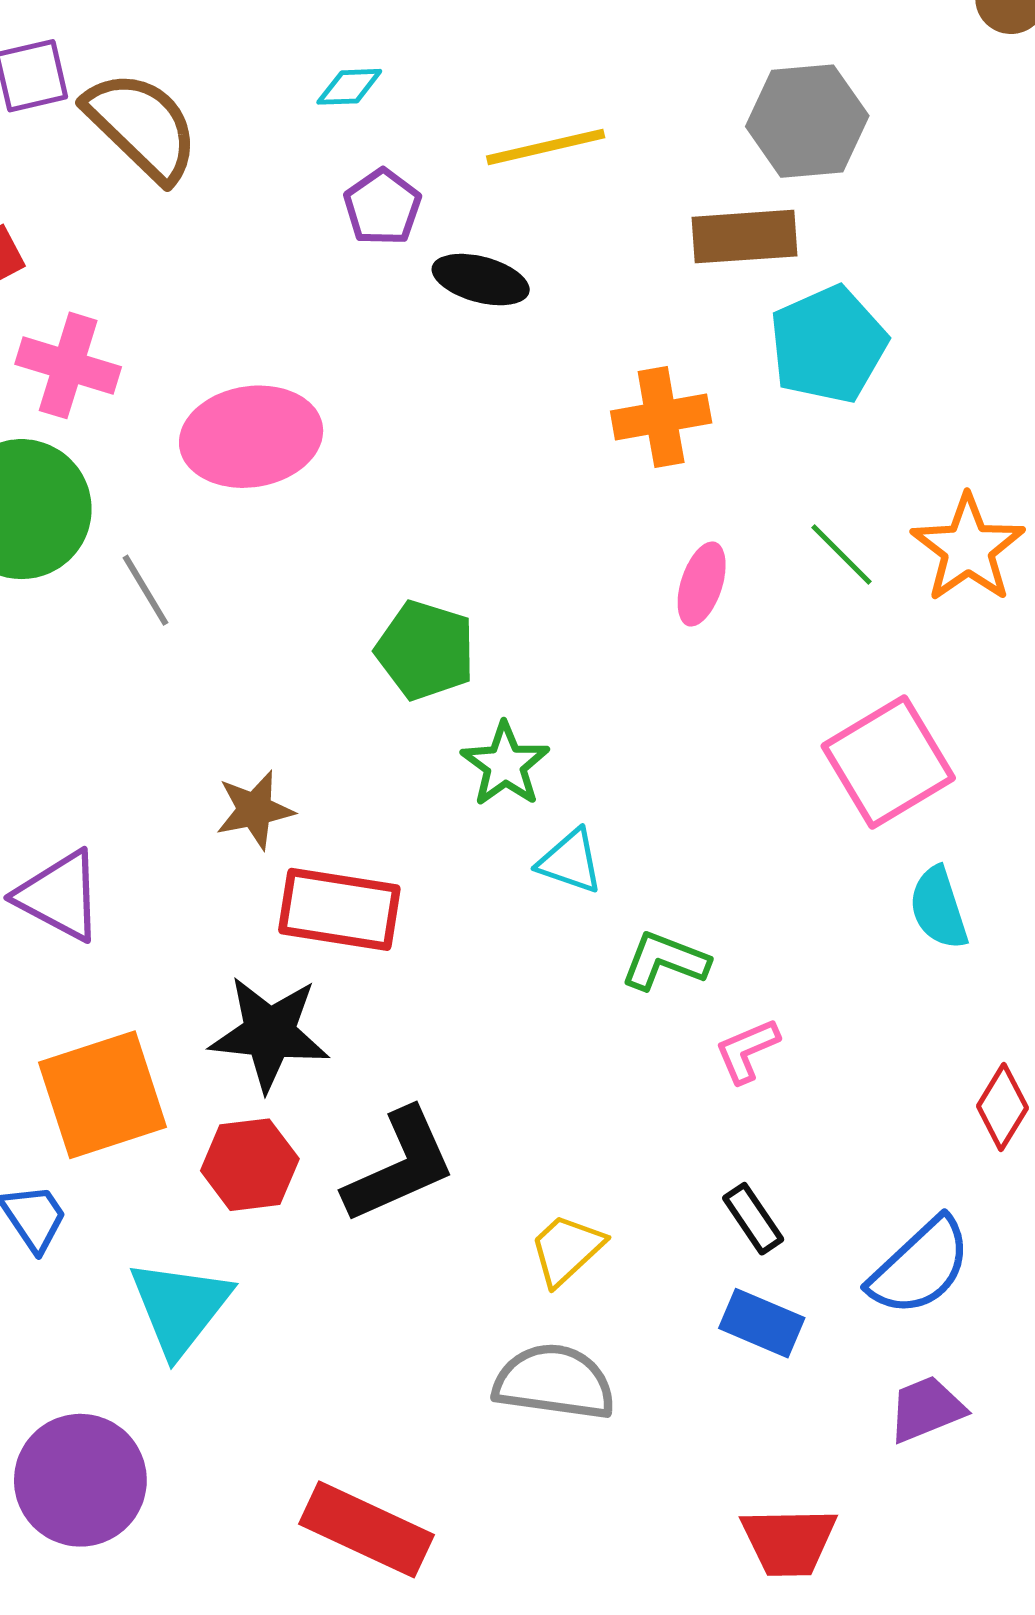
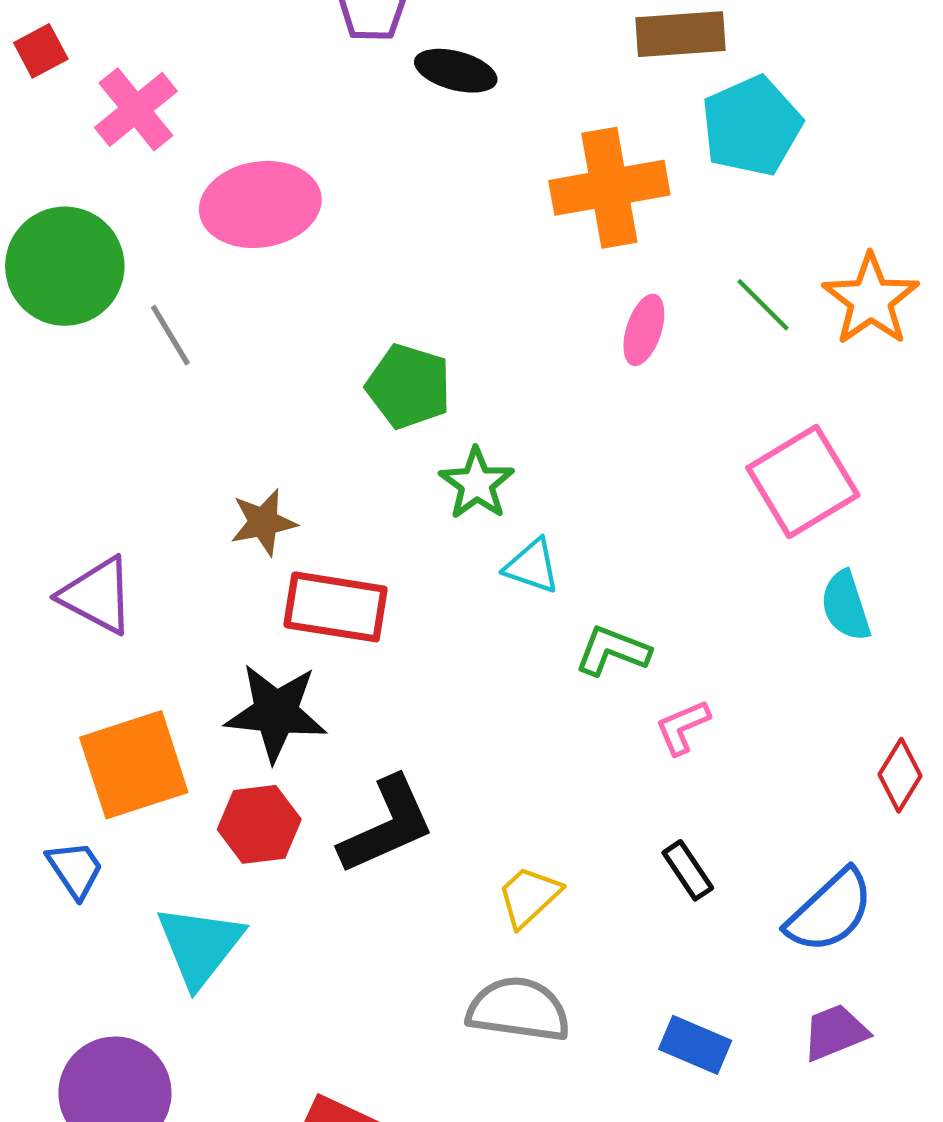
pink cross: (68, 365) -> (136, 109), moved, turned 34
orange cross: (661, 417) -> (609, 188), size x1.4
blue rectangle: (762, 1323) -> (695, 1045), moved

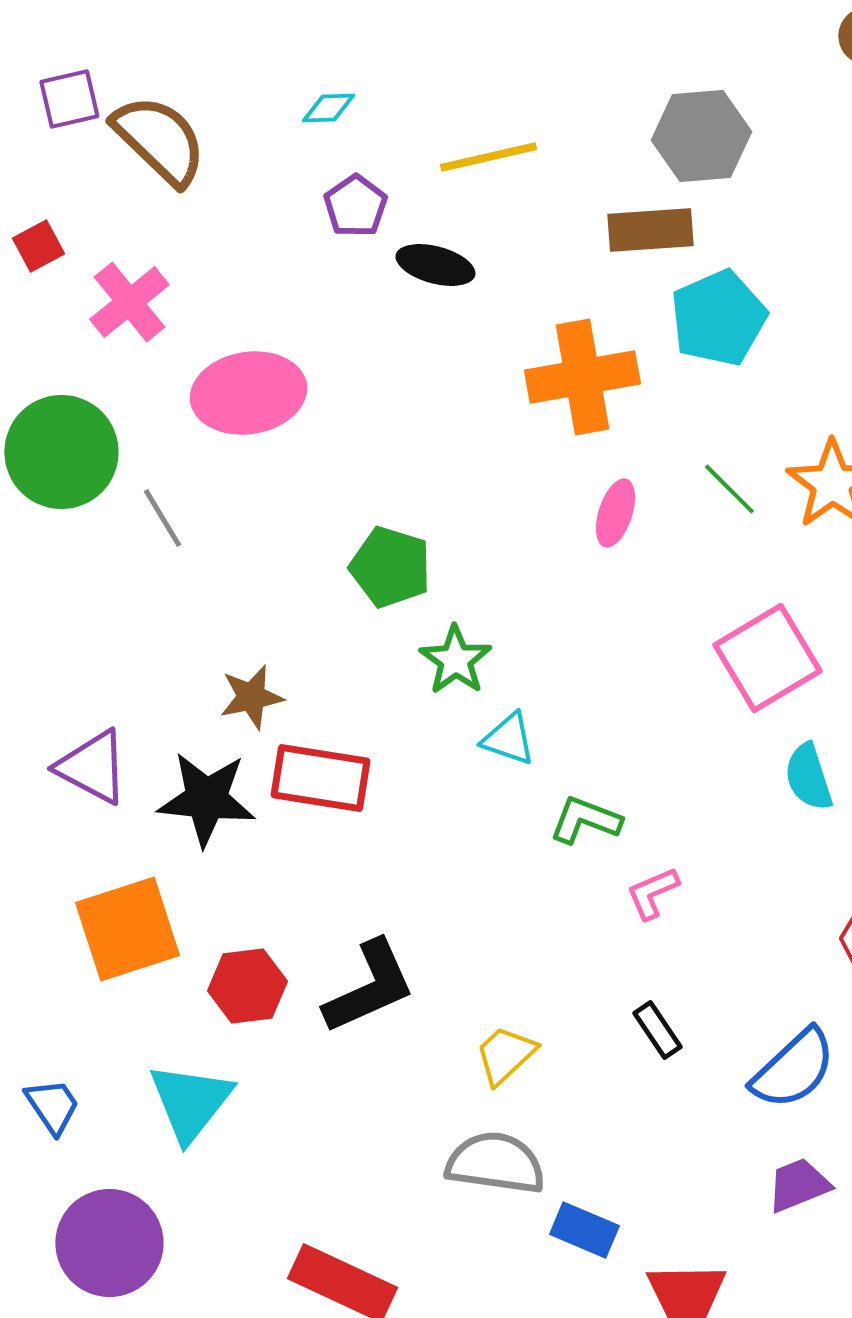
black star: (276, 712) -> (206, 799), moved
blue trapezoid: (75, 869) -> (52, 1106), moved
blue rectangle: (695, 1045) -> (584, 1230), moved

